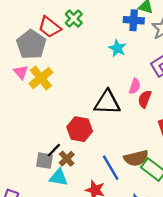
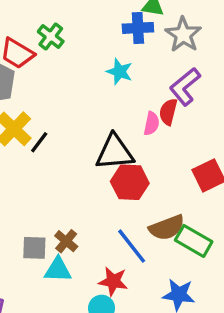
red semicircle: (145, 99) -> (168, 112), moved
red hexagon: (80, 129) -> (130, 182), moved
black line: (54, 150) -> (39, 142), moved

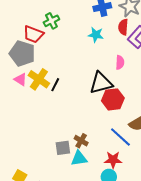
green cross: (51, 37) -> (51, 21), turned 35
red semicircle: (168, 112) -> (123, 27), moved

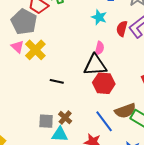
red semicircle: (123, 27) -> (122, 29), moved
pink semicircle: (120, 62) -> (99, 48), moved
black line: (55, 85) -> (57, 81), moved, turned 64

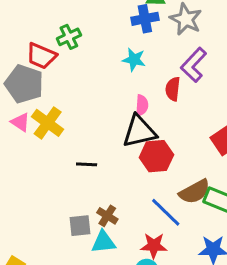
red semicircle: (122, 29) -> (173, 89), moved

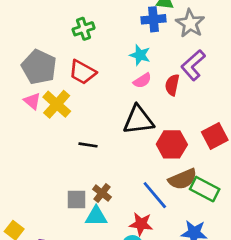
red trapezoid: (41, 56) -> (82, 72), moved
pink semicircle: (142, 105) -> (142, 81), moved, turned 48
red hexagon: (156, 156) -> (172, 144), moved

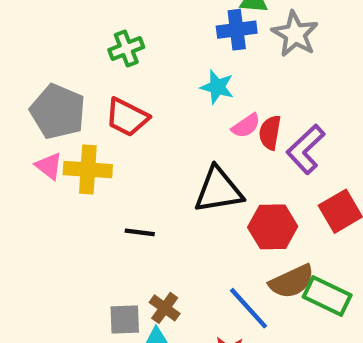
purple L-shape: (193, 65) -> (306, 149), moved
pink semicircle: (142, 81) -> (246, 126), moved
yellow cross: (57, 104) -> (88, 170), turned -36

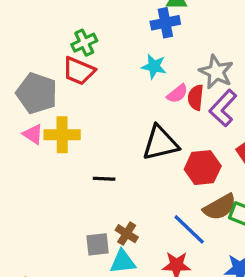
gray star: (295, 34) -> (216, 72), moved
red trapezoid: (127, 117) -> (79, 71), moved

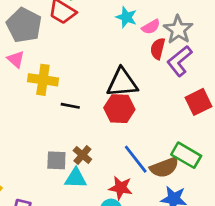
pink semicircle: (177, 94) -> (151, 27), moved
yellow cross: (62, 135) -> (43, 80), moved
red hexagon: (203, 168) -> (119, 109), moved
brown semicircle: (220, 207) -> (164, 167), moved

